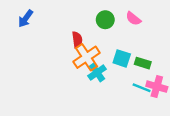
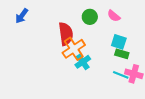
red semicircle: (77, 40) -> (66, 34), size x1.6
cyan square: (122, 58) -> (119, 42), moved

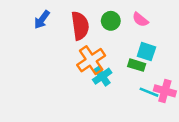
blue arrow: (22, 16) -> (42, 20), moved
red semicircle: (66, 34) -> (80, 26), moved
green rectangle: (122, 54) -> (137, 65), moved

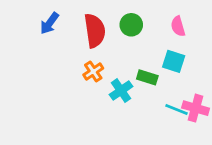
pink semicircle: (140, 20) -> (178, 26), moved, turned 35
orange cross: (91, 60) -> (93, 72), moved, size x0.6
green rectangle: (137, 65) -> (147, 77), moved

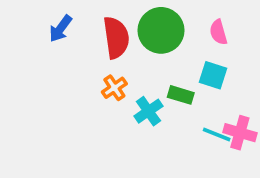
green circle: (131, 25) -> (161, 30), size x1.6

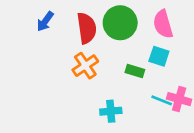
pink semicircle: (218, 32) -> (163, 24), size x1.5
orange cross: (114, 88) -> (85, 66), size x1.4
cyan cross: (148, 111) -> (111, 111), moved, turned 30

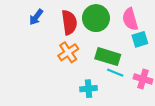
cyan square: (159, 56) -> (140, 39), moved, turned -35
green rectangle: (135, 71) -> (108, 57), size x1.6
cyan line: (162, 100) -> (115, 73), moved

